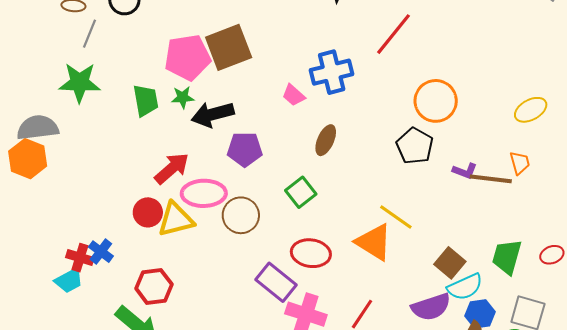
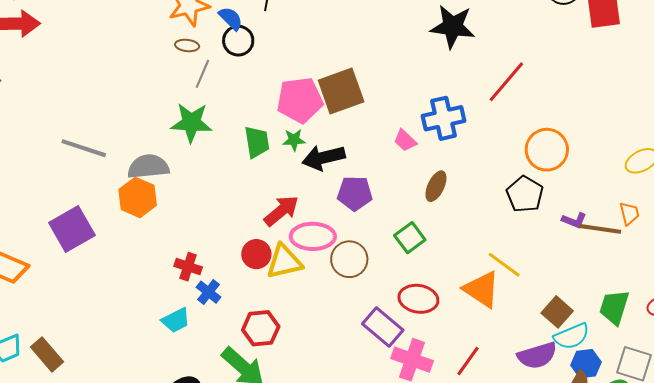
red cross: (80, 258) -> (188, 267), moved

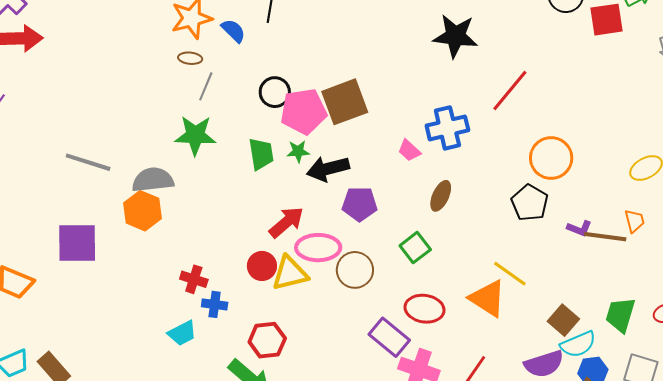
black circle: (238, 41) -> (275, 92), moved
purple square: (72, 229) -> (77, 243), turned 30
blue cross: (208, 292) -> (215, 304), turned -30

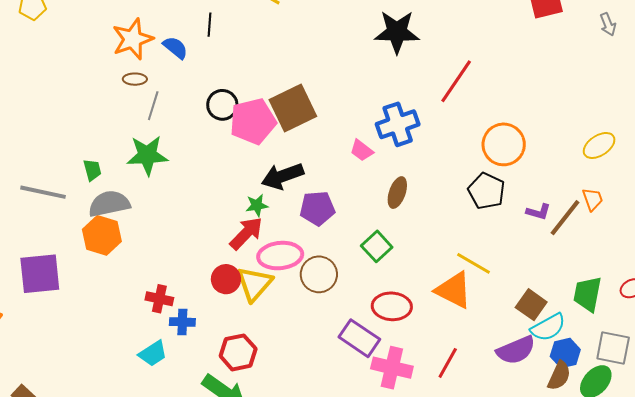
green star: (298, 151) -> (257, 205), moved
green trapezoid: (261, 154) -> (92, 170), moved, size x0.7
brown line: (605, 237) -> (565, 218), turned -54
yellow triangle: (290, 273) -> (254, 284), turned -30

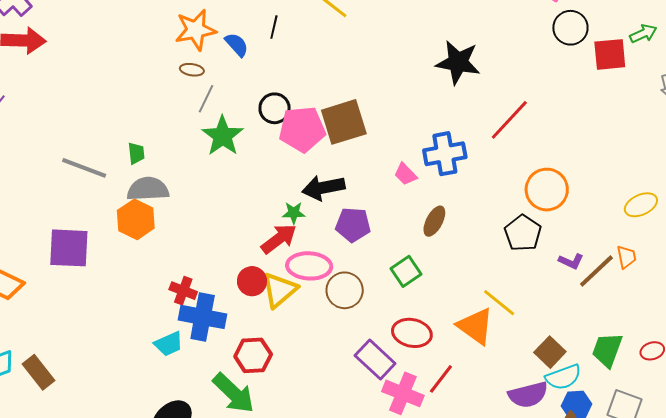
green star: (147, 155) -> (223, 136), moved, turned 30
blue cross: (182, 322) -> (203, 317), size x1.8
red line: (448, 363) -> (441, 379), moved

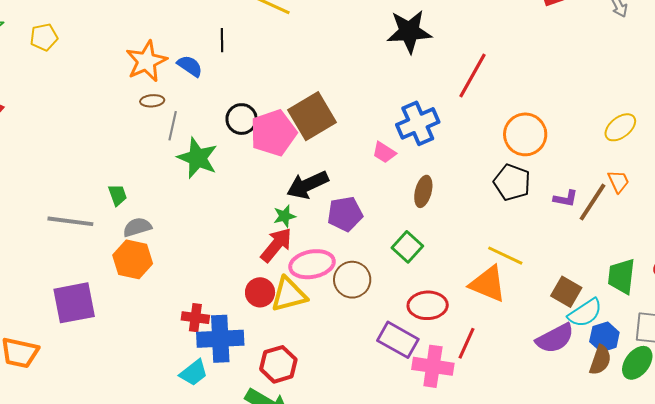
gray semicircle: (148, 189) -> (137, 227), size x0.7
yellow triangle: (279, 290) -> (289, 295), turned 39

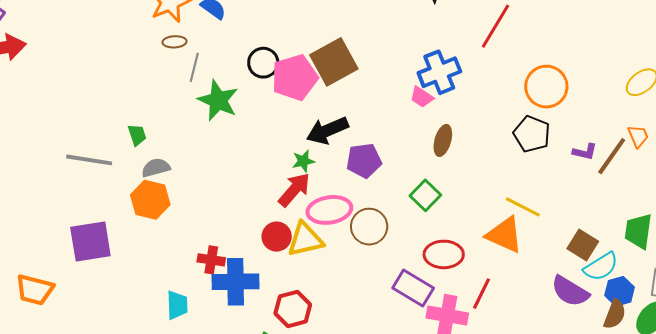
pink trapezoid: (384, 152) -> (422, 97), moved
purple semicircle: (555, 338) -> (570, 291), turned 57
cyan trapezoid: (194, 373) -> (177, 305), moved, turned -56

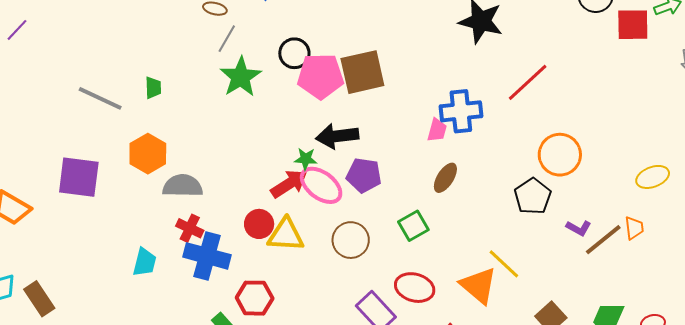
pink trapezoid: (422, 97) -> (437, 130), turned -125
gray semicircle: (156, 168) -> (183, 186), moved, size x1.4
pink ellipse: (329, 210) -> (321, 185), moved, turned 30

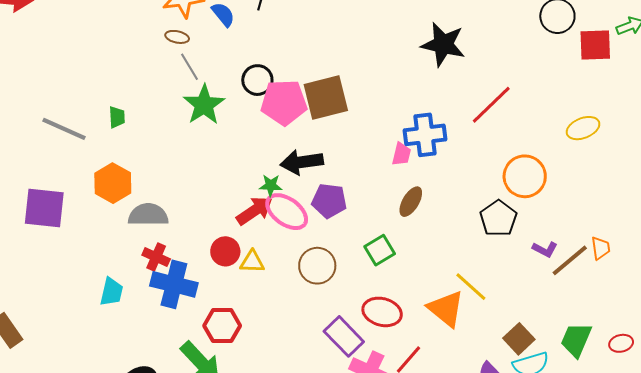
gray line: (227, 39) -> (190, 67), turned -60
yellow ellipse: (653, 177) -> (583, 128), moved
yellow triangle: (286, 235) -> (252, 262), size x0.7

